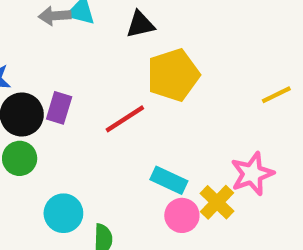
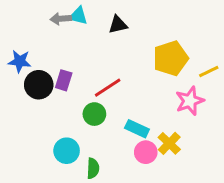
yellow pentagon: (173, 75) -> (171, 58), moved
green circle: (20, 158) -> (94, 114), moved
pink star: (252, 174) -> (190, 101), moved

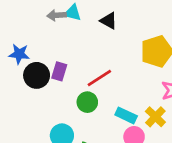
black triangle: (118, 25) -> (109, 21), turned 42
yellow cross: (169, 143) -> (155, 117), moved

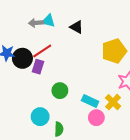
black circle: (37, 75) -> (22, 58), moved
red line: (99, 78) -> (42, 51), moved

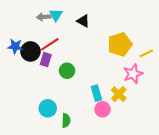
cyan triangle: (48, 21) -> (56, 15), turned 48
green circle: (60, 91) -> (67, 71), moved
cyan rectangle: (90, 101) -> (96, 93), turned 49

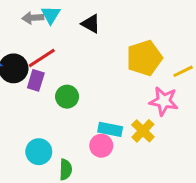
pink star: (133, 74) -> (164, 101), turned 30
cyan rectangle: (96, 93) -> (110, 129), turned -63
pink circle: (103, 109) -> (101, 146), moved

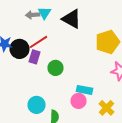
black triangle: (91, 24) -> (72, 19), size x1.5
yellow cross: (143, 131) -> (106, 108), moved

